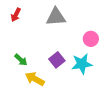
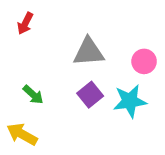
gray triangle: (56, 17) -> (89, 52), moved
yellow arrow: (35, 79) -> (22, 134), moved

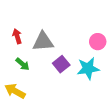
red arrow: (25, 23) -> (17, 36), moved, turned 136
gray triangle: (89, 52) -> (43, 42), moved

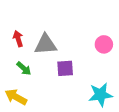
purple square: (61, 64) -> (65, 68), turned 35
cyan star: (88, 68) -> (100, 95), moved

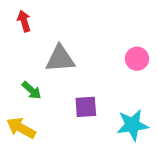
red arrow: (18, 39) -> (24, 21), moved
purple square: (65, 68) -> (86, 107), moved

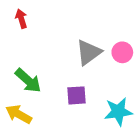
gray triangle: (60, 59) -> (89, 52), moved, turned -32
green arrow: (32, 90) -> (28, 81), size x1.5

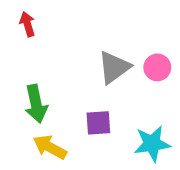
green arrow: (28, 81) -> (36, 104), turned 36
yellow arrow: (19, 114) -> (50, 147), moved

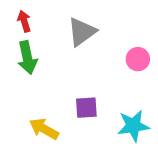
gray triangle: (114, 67) -> (82, 32), moved
green arrow: (36, 104) -> (27, 58), moved

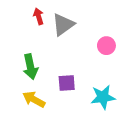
red arrow: (24, 21) -> (39, 16), moved
green arrow: (27, 58) -> (30, 67), moved

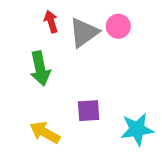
pink circle: (106, 46) -> (118, 26), moved
green arrow: (30, 67) -> (40, 68), moved

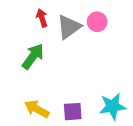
green arrow: (40, 68) -> (33, 56), turned -132
purple square: (89, 111) -> (73, 112), moved

